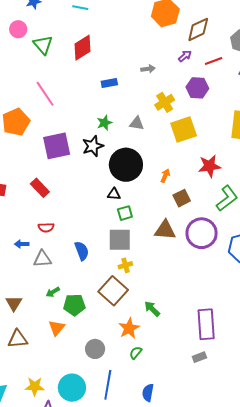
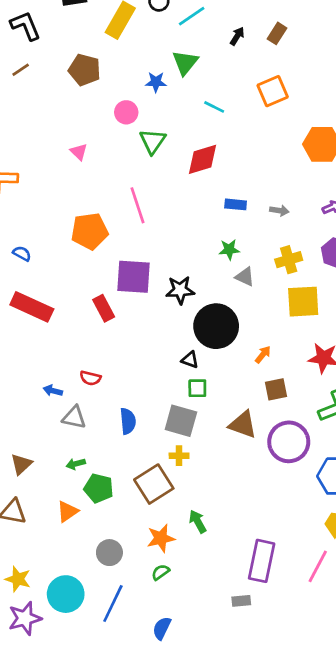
blue rectangle: (109, 83) -> (236, 204), moved
green star: (104, 123) -> (229, 250), moved
red rectangle: (40, 188) -> (104, 308), moved

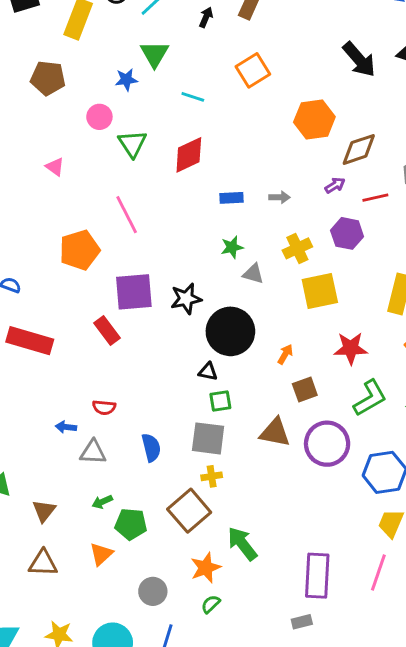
green arrow: (198, 521) -> (242, 544), size x1.4

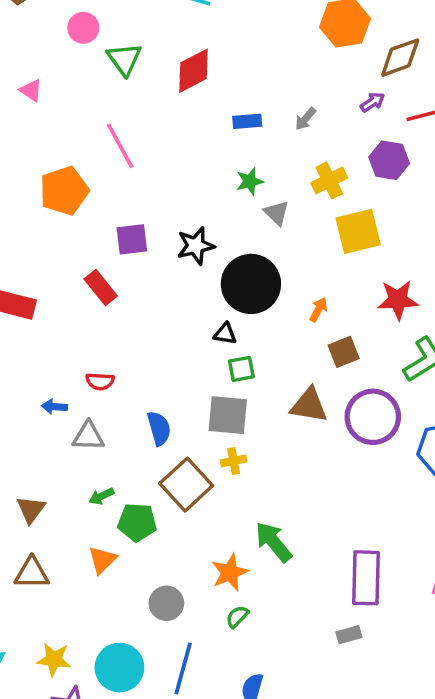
gray arrow: (279, 197) -> (306, 119), turned 132
gray triangle: (253, 274) -> (277, 213), turned 30
purple square: (134, 292) -> (132, 239), size x0.7
brown square: (189, 511) -> (186, 485), moved

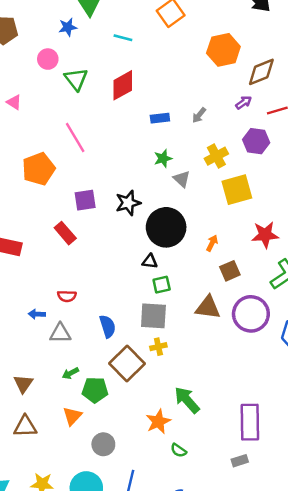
gray circle: (166, 603) -> (103, 444), moved
green semicircle: (237, 617) -> (179, 450), moved, turned -98

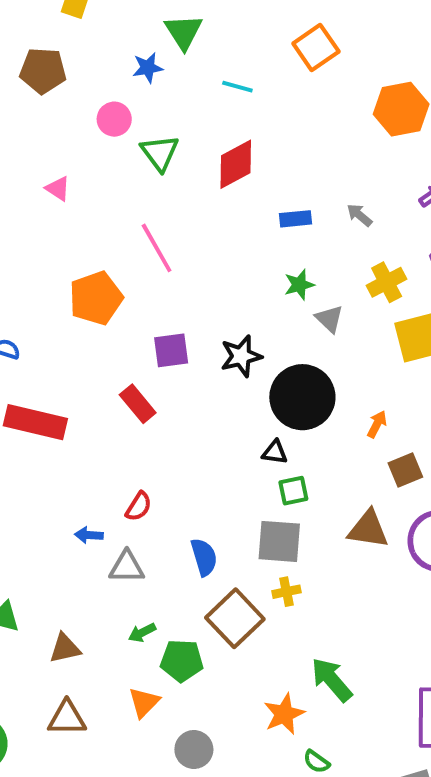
gray arrow: (199, 115) -> (359, 215), turned 91
red semicircle: (67, 296) -> (139, 507), turned -60
brown triangle: (23, 384) -> (65, 648), turned 42

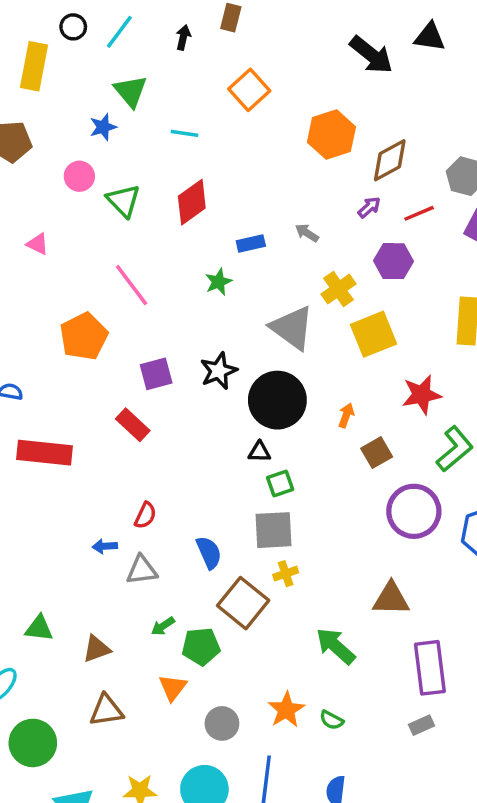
green star: (299, 285) -> (218, 282), moved
gray triangle: (329, 319) -> (292, 328), size x1.8
brown triangle: (368, 529) -> (391, 599), moved
orange star: (284, 714) -> (286, 710), moved

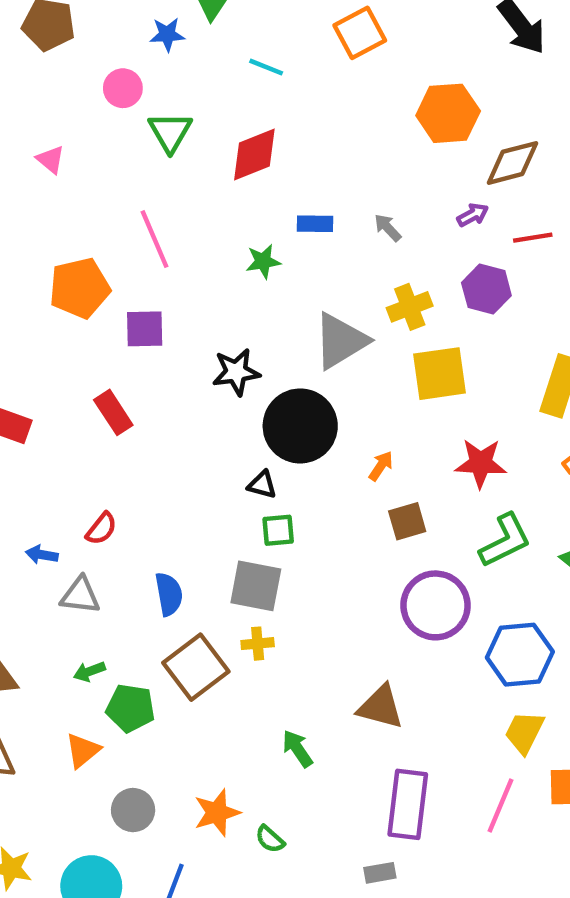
gray triangle: (292, 328) -> (340, 341), turned 39
purple square: (156, 374) -> (145, 329), moved
green arrow: (336, 646) -> (297, 749), size x0.7

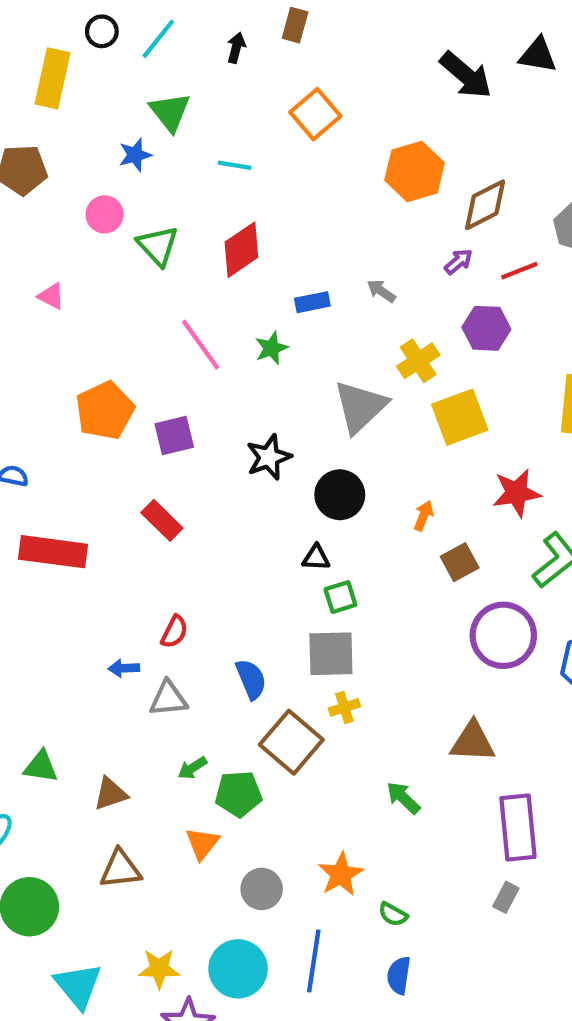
pink line: (154, 239) -> (201, 345), moved
black circle: (300, 426) -> (340, 495), size x0.7
green semicircle: (270, 839) -> (393, 914), moved
gray rectangle: (380, 873) -> (506, 897), turned -40

